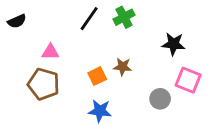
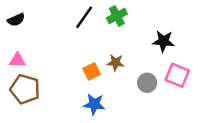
pink triangle: (50, 52) -> (17, 60), moved
brown pentagon: (44, 84) -> (25, 89), moved
gray circle: (160, 99) -> (147, 83), moved

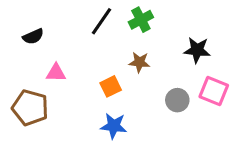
black semicircle: (16, 20) -> (33, 36), moved
pink triangle: (17, 60) -> (56, 73), moved
brown star: (116, 63) -> (139, 62), moved

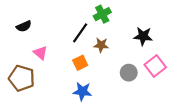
black line: (101, 21) -> (80, 33), moved
pink triangle: (56, 73) -> (40, 53), turned 40
pink square: (214, 91) -> (155, 66), turned 30

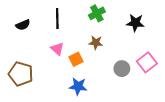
black line: (80, 33) -> (57, 19), moved, turned -36
black star: (143, 36) -> (135, 23), moved
pink triangle: (40, 53) -> (57, 49), moved

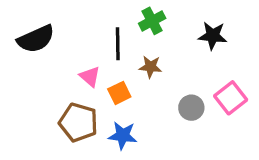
black line: (57, 19) -> (118, 44), moved
black semicircle: (23, 25) -> (36, 39), size x1.6
brown pentagon: (21, 74) -> (78, 122), moved

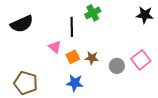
black star: (213, 36) -> (145, 15), moved
brown star: (150, 67) -> (92, 58), moved
brown pentagon: (78, 122) -> (26, 83), moved

